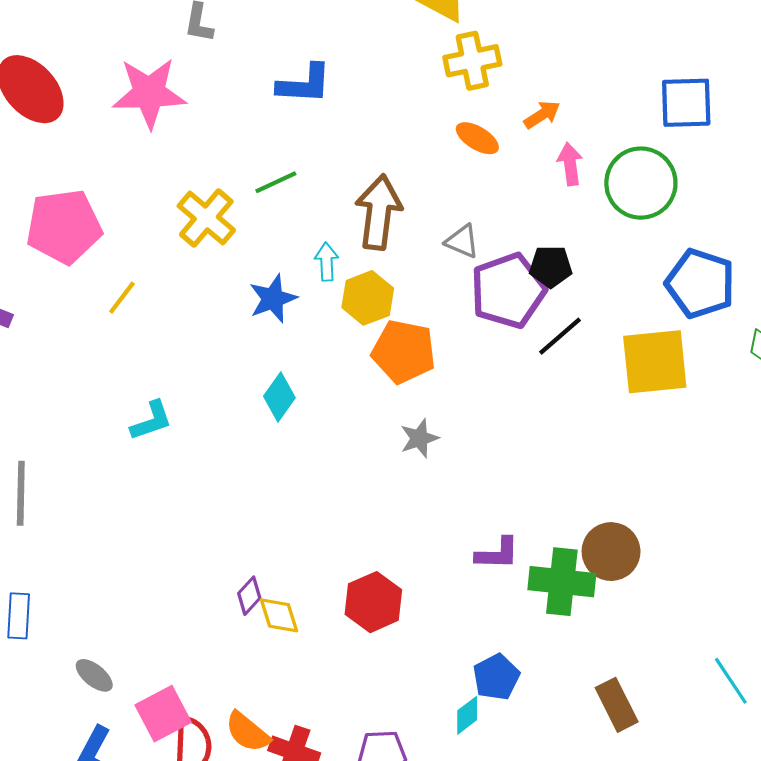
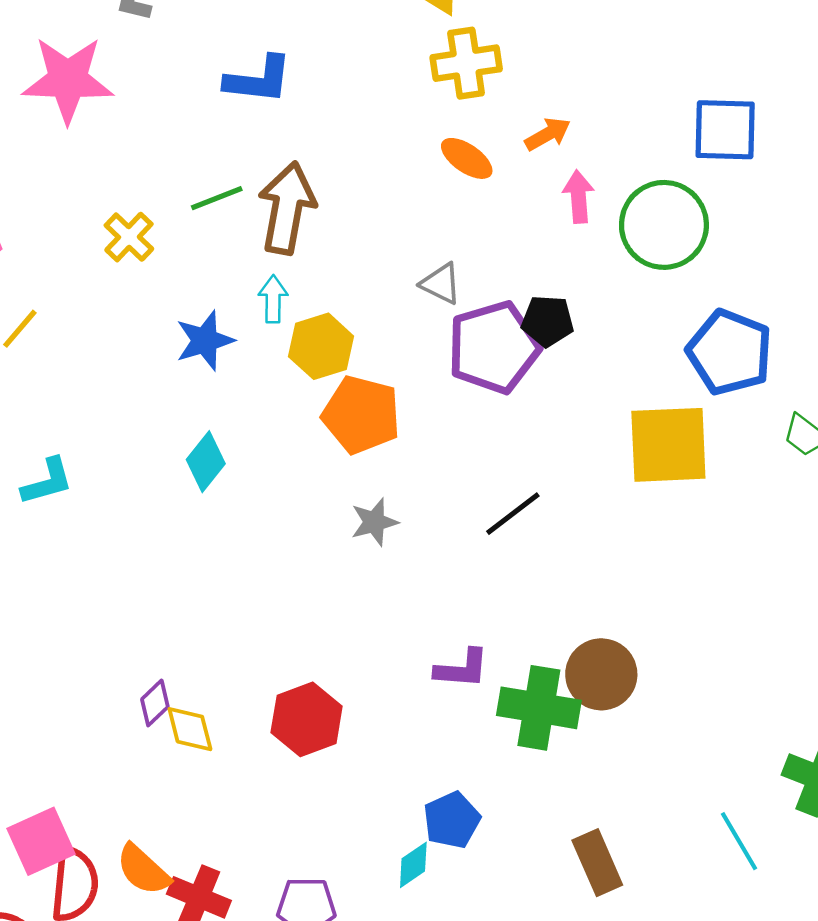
brown arrow: (379, 212) -> (287, 208), moved
yellow cross: (206, 218) -> (129, 237), size x0.7
black line: (560, 336) -> (513, 514), moved

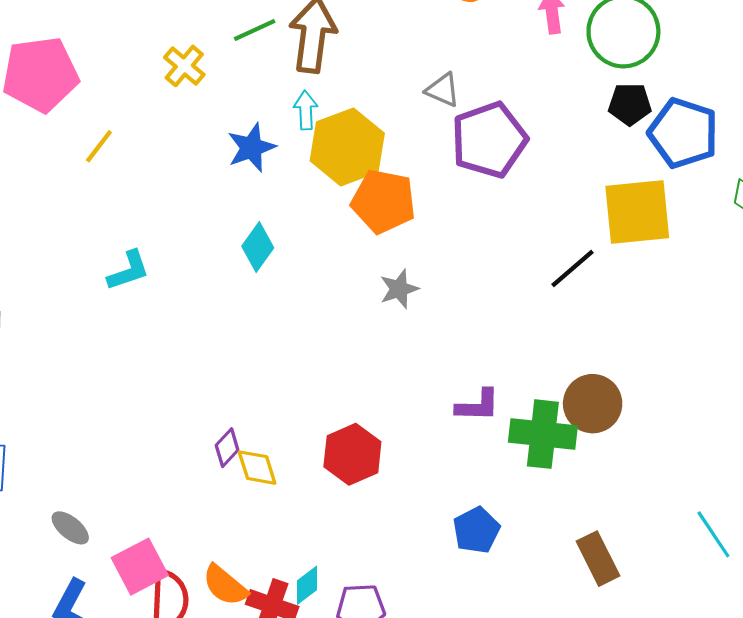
black pentagon: (547, 321) -> (630, 104), moved
yellow hexagon: (321, 346) -> (347, 147), size x1.4
black line: (513, 514) -> (572, 269), moved
cyan diamond: (413, 865) -> (307, 585), moved

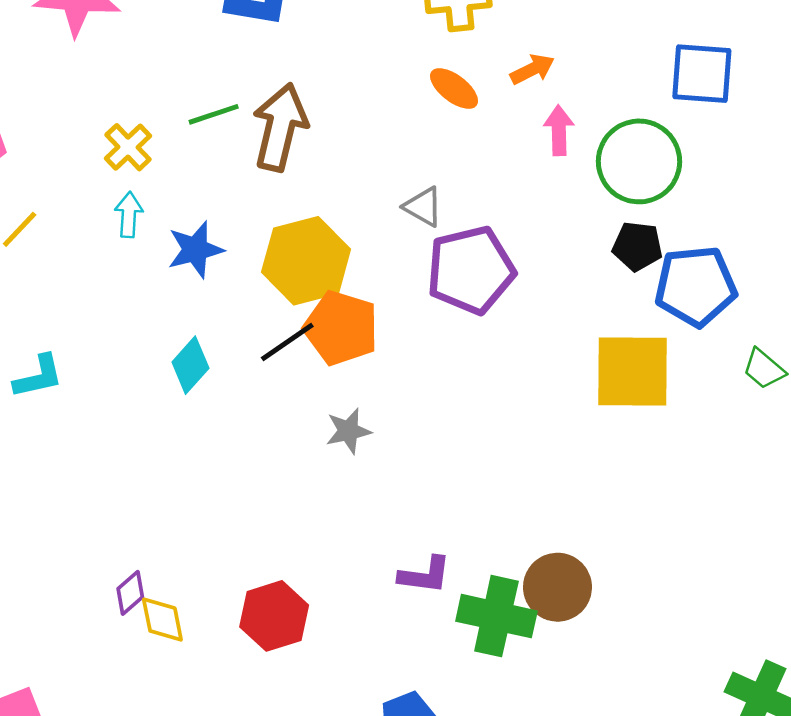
cyan arrow: (306, 110) -> (129, 215), moved
blue pentagon: (683, 133) -> (696, 286), turned -30
black line: (572, 269) -> (287, 342), moved

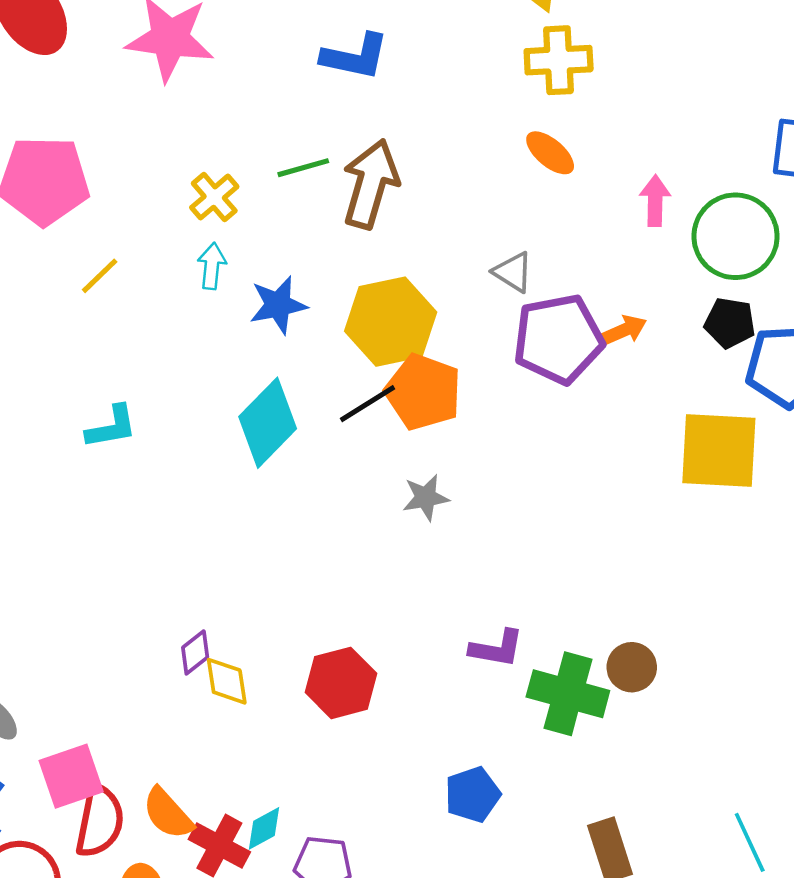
orange arrow: (532, 69) -> (624, 330), moved
cyan diamond: (190, 365) -> (268, 423), size x1.5
brown circle: (557, 587) -> (632, 667), size x0.7

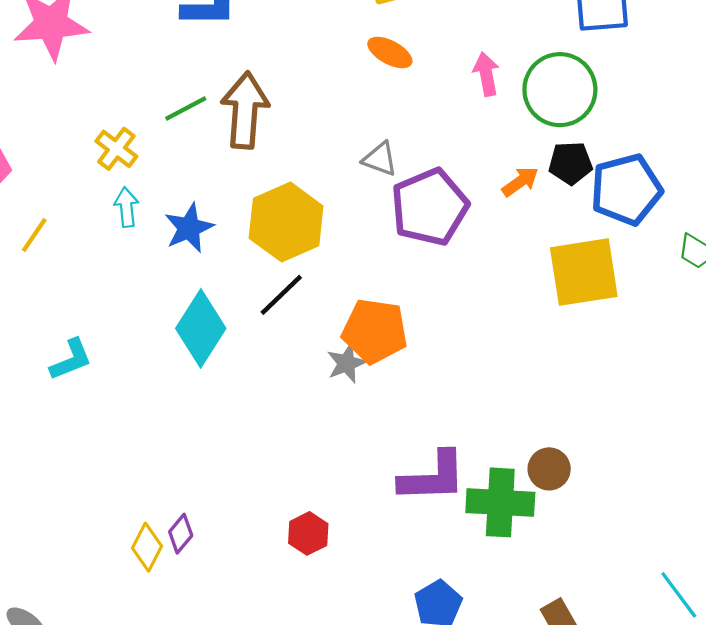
orange arrow: (624, 330) -> (520, 182), moved
orange pentagon: (423, 392) -> (375, 331), moved
purple L-shape: (497, 648) -> (433, 477), size x1.5
yellow diamond: (227, 681) -> (147, 547), moved, turned 48
red hexagon: (341, 683) -> (308, 533), size x0.7

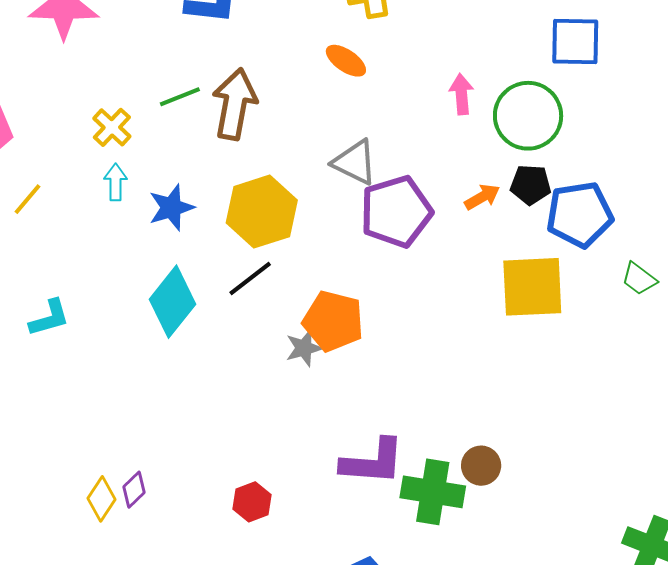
orange ellipse: (390, 52) -> (346, 61), moved
gray triangle: (380, 159) -> (355, 162), size x1.4

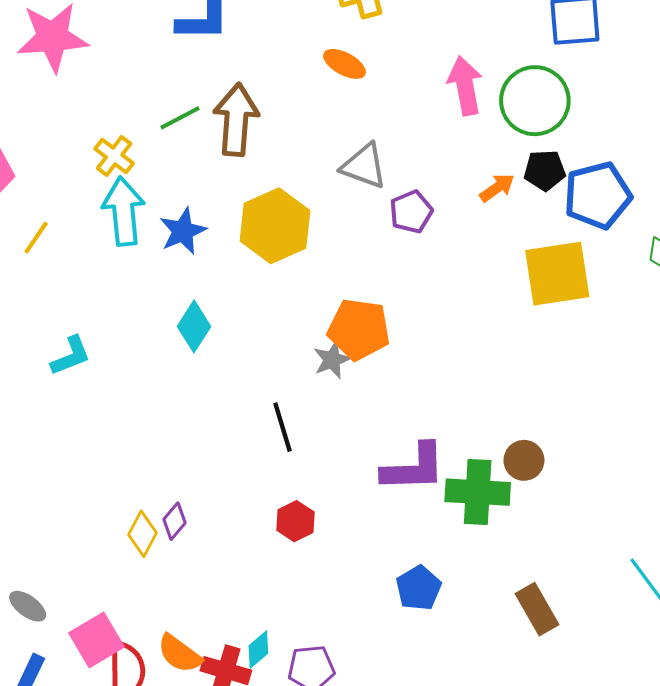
pink arrow: (461, 94) -> (465, 86), size x1.4
cyan arrow: (116, 182) -> (124, 211), size x1.8
purple pentagon: (396, 212) -> (411, 212), size x0.6
black line: (250, 279) -> (283, 427), moved, turned -63
cyan diamond: (173, 302) -> (194, 326), size x0.7

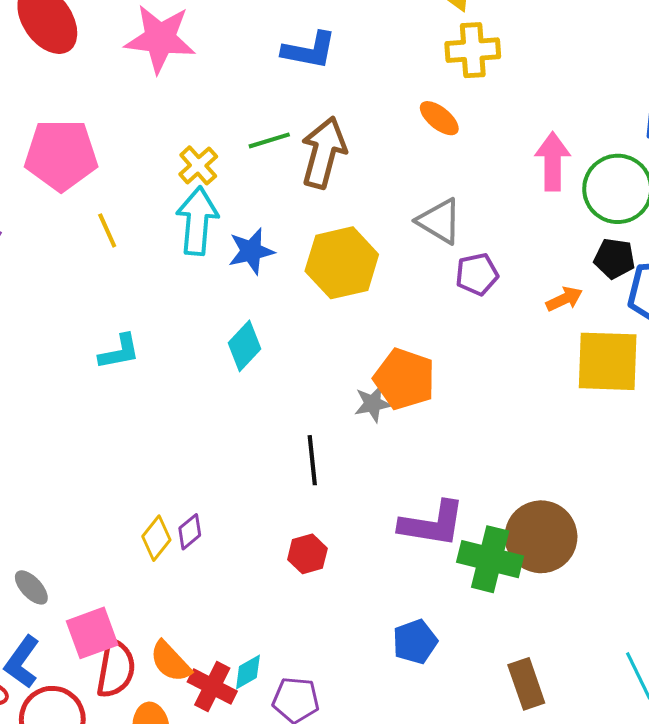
orange arrow: (497, 188) -> (564, 299), moved
yellow line: (36, 238) -> (107, 230), turned -69
brown circle: (524, 460) -> (541, 537), size x1.8

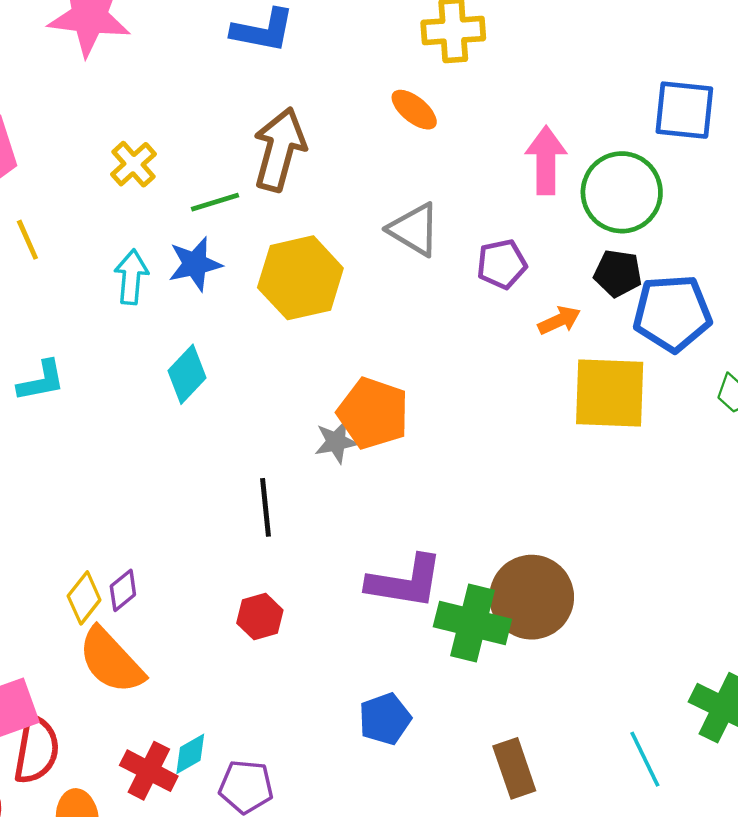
green line: (269, 140) -> (215, 202), moved
cyan arrow: (197, 221) -> (131, 277), moved, size x0.7
purple pentagon: (477, 274) -> (502, 264), moved
orange semicircle: (170, 662) -> (111, 661), moved, size x1.4

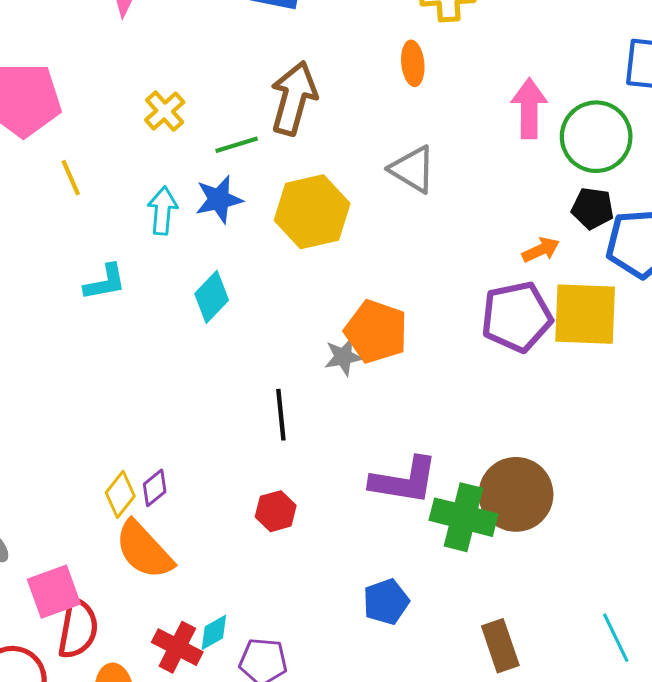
orange ellipse: (414, 110) -> (413, 63), turned 45
purple pentagon: (502, 264) -> (517, 317), moved, size x1.6
cyan L-shape: (41, 381) -> (105, 282), moved

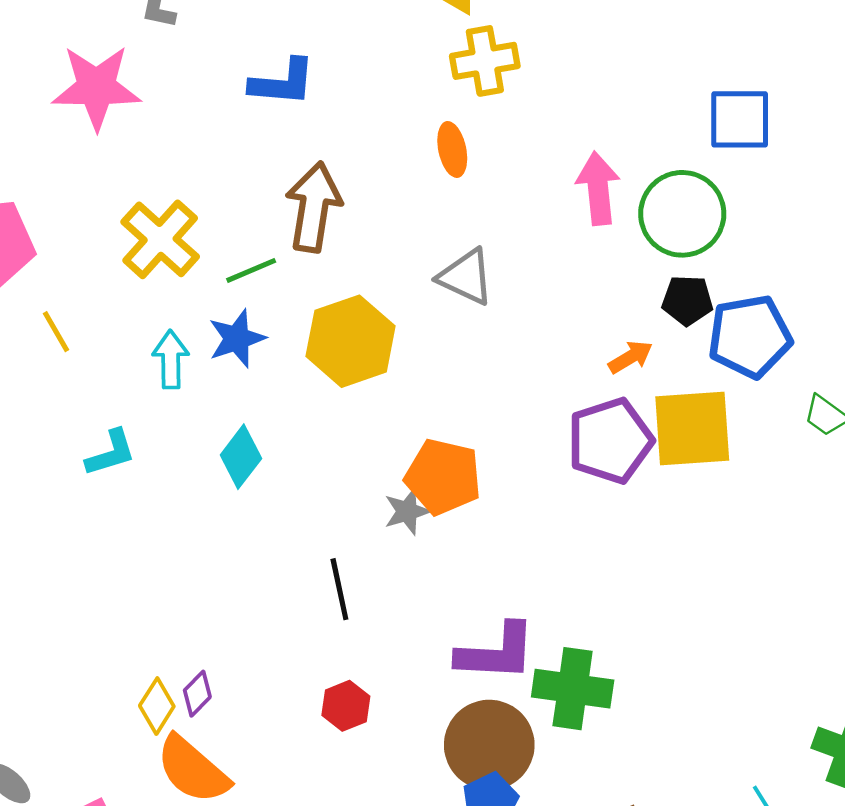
yellow cross: (165, 111) -> (160, 239), size x1.6
brown circle: (516, 494) -> (489, 745), moved

